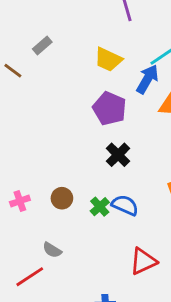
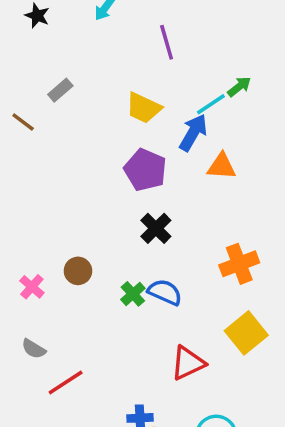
brown circle: (62, 198) -> (78, 271), moved
pink cross: (20, 201) -> (32, 287), turned -30
gray semicircle: (52, 250) -> (34, 349), moved
red line: (30, 277) -> (66, 383), moved

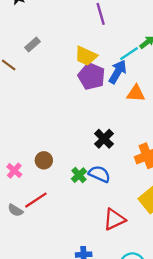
purple pentagon: (145, 170) -> (92, 76), moved
black cross: (156, 228) -> (104, 139), moved
red line: (66, 383) -> (36, 200), moved

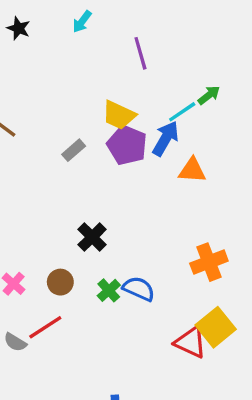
gray rectangle: (32, 45) -> (74, 150), moved
black cross: (104, 139) -> (92, 237), moved
brown circle: (44, 160) -> (60, 282), moved
red triangle: (114, 219) -> (191, 342), moved, turned 50

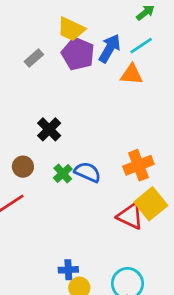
cyan line: (182, 112) -> (141, 46), moved
orange cross: (209, 262) -> (138, 165), moved

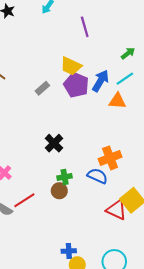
orange cross: (138, 165) -> (110, 158), moved
brown circle: (23, 167) -> (59, 191), moved
blue semicircle: (88, 172) -> (97, 176), moved
green cross: (63, 173) -> (65, 177), turned 32

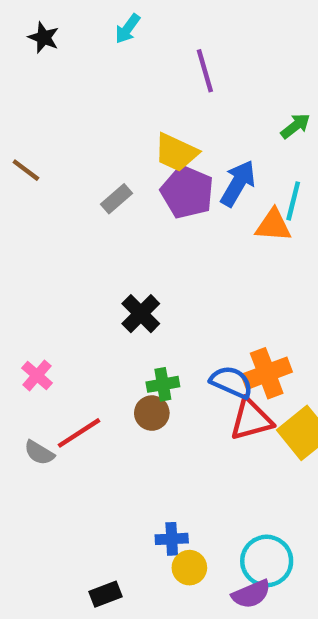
cyan line: (125, 79) -> (293, 201), moved, turned -42
orange cross: (110, 158) -> (267, 373), moved
red triangle: (116, 210) -> (251, 420), moved, turned -40

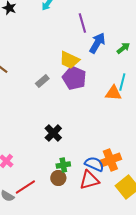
blue arrow: (238, 183) -> (97, 43), moved
red triangle: (251, 420) -> (89, 180), moved

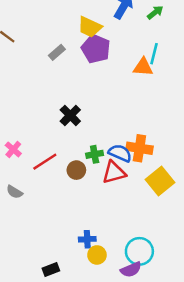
orange cross: (110, 160) -> (139, 148), turned 30
green cross: (63, 165) -> (95, 154), moved
red line: (25, 187) -> (45, 162), moved

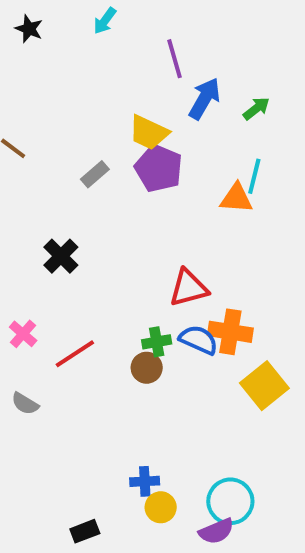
black cross: (70, 115) -> (61, 256), moved
brown circle: (76, 170) -> (147, 368), moved
red triangle: (114, 172) -> (189, 288), moved

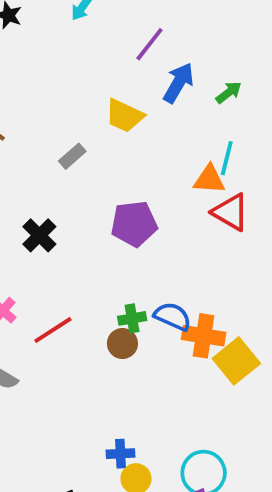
purple line: (175, 59) -> (149, 44), turned 54
purple pentagon: (159, 168) -> (134, 224), moved, turned -30
red triangle: (189, 288) -> (231, 212), moved, turned 45
orange cross: (230, 332) -> (204, 336), moved

